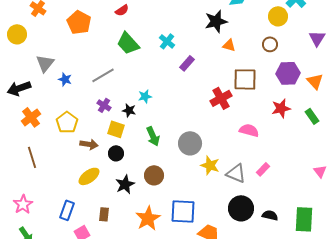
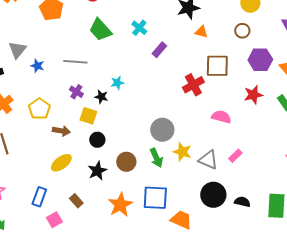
gray line: (103, 75) -> (75, 62), turned 35
green arrow: (153, 136) -> (156, 158), moved
black circle: (116, 153) -> (97, 140), moved
brown rectangle: (104, 214) -> (76, 201), turned -48

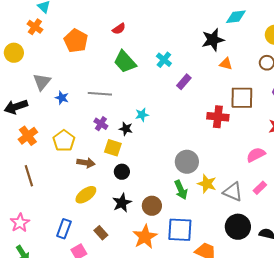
red cross: (193, 85) -> (218, 117), turned 35
pink semicircle: (221, 117) -> (256, 155), moved, turned -42
brown circle: (126, 162) -> (152, 206), moved

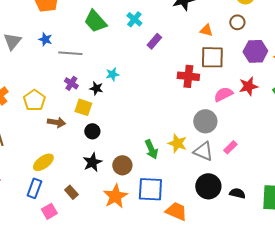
orange triangle: (226, 64) -> (206, 30), moved
blue star: (62, 98) -> (45, 39), moved
pink semicircle: (256, 155) -> (223, 94), moved
gray circle: (187, 162) -> (205, 121), moved
yellow ellipse: (86, 195) -> (43, 162), moved

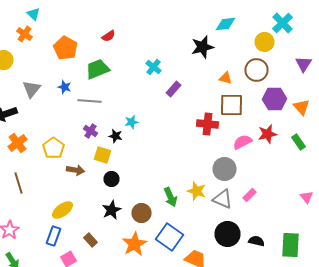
green trapezoid: (95, 21) -> (98, 69), moved, turned 110
brown circle: (237, 22) -> (256, 70), size x1.5
blue square: (150, 189) -> (170, 237), turned 32

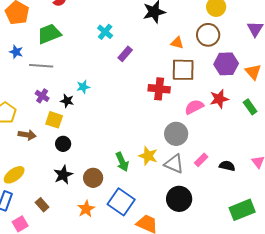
black semicircle: (256, 241) -> (227, 166), moved
orange star: (134, 244) -> (86, 209), size x0.7
green rectangle: (290, 245) -> (242, 210), turned 65

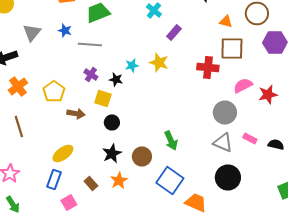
red star: (219, 99) -> (268, 94), moved
yellow star: (148, 156) -> (159, 62), moved
pink rectangle: (201, 160) -> (250, 138), turned 72
orange star: (86, 209) -> (119, 180), moved

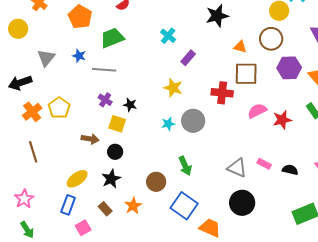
cyan star: (132, 66) -> (168, 124), moved
yellow pentagon: (54, 92) -> (59, 108), moved
gray circle: (225, 112) -> (193, 121), moved
black circle: (112, 122) -> (115, 152), moved
black star: (112, 154) -> (111, 179), moved

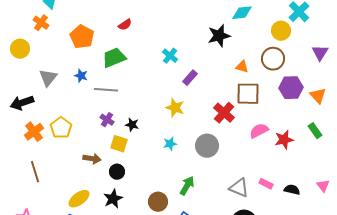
red cross: (222, 93) -> (224, 113), turned 35
gray circle: (193, 121) -> (207, 146), moved
green arrow: (185, 166) -> (187, 186), turned -126

